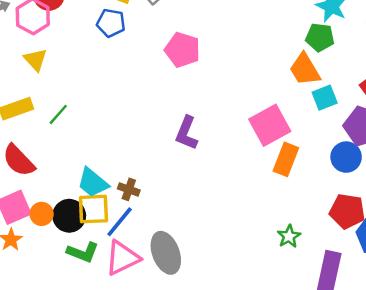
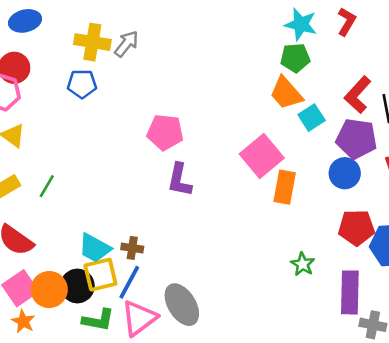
pink pentagon: (182, 50) -> (165, 132), moved
orange circle: (42, 214) -> (49, 290), size x1.5

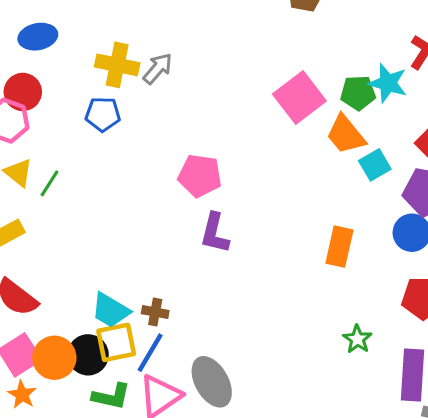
cyan star: (301, 24) -> (388, 83), moved
pink square: (262, 156) -> (299, 98), moved
green line: (47, 186) -> (49, 183), moved

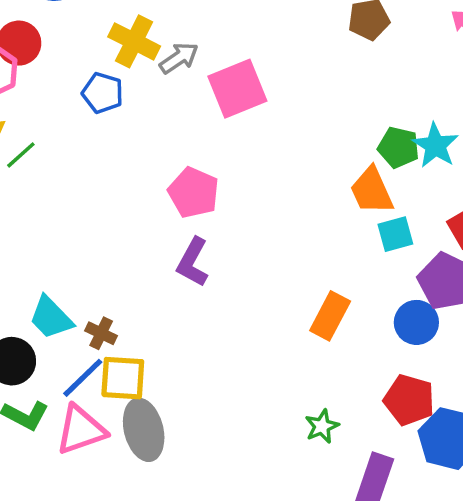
pink square: (299, 98) -> (237, 89), moved
yellow square: (116, 342) -> (123, 378), moved

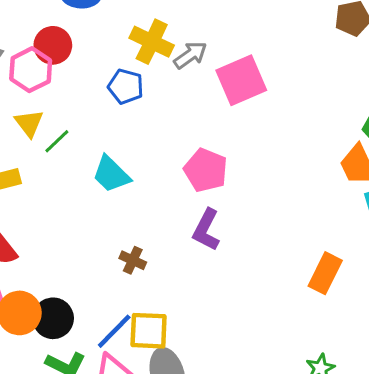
cyan trapezoid: (51, 318) -> (111, 174), moved
brown cross: (101, 333) -> (133, 260), moved

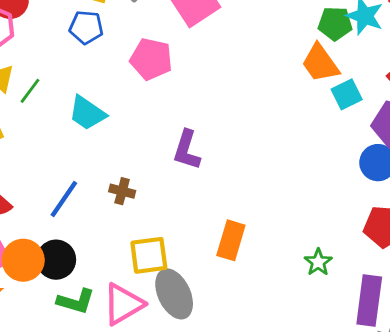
pink pentagon: (206, 170) -> (151, 59), moved
orange rectangle: (325, 273) -> (231, 240), moved
blue line: (114, 331) -> (64, 199), moved

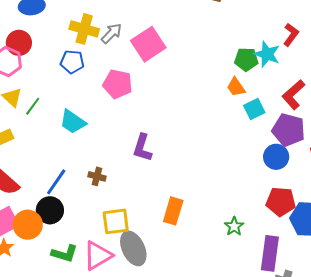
orange trapezoid: (320, 63) -> (236, 87), size x0.7
black circle: (56, 260) -> (50, 210), moved

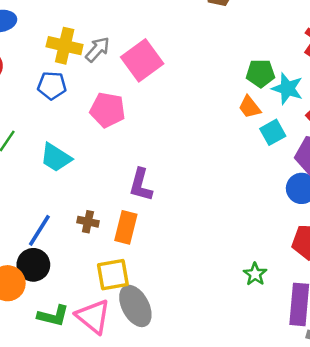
cyan star: (267, 54) -> (287, 89), moved
orange rectangle: (173, 211) -> (126, 227), moved
pink triangle: (98, 256) -> (93, 316), turned -48

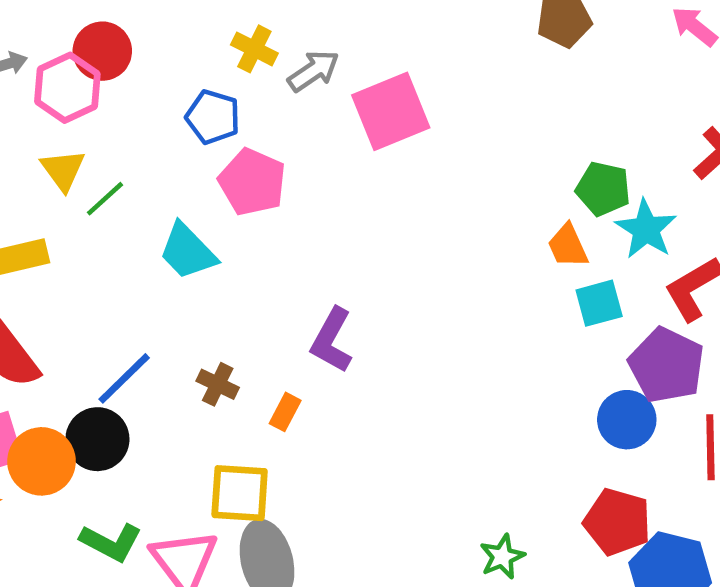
yellow cross: (65, 46) -> (254, 49), size x0.7
pink pentagon: (108, 110) -> (252, 182), moved
orange rectangle: (126, 227) -> (285, 412), size x0.6

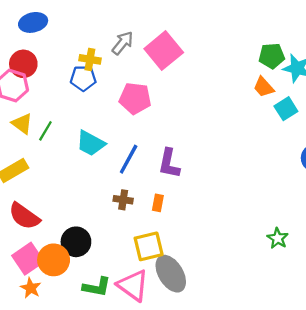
yellow cross: (254, 49) -> (90, 59), moved
pink pentagon: (252, 182) -> (135, 98), moved
blue line: (124, 378) -> (129, 159), moved

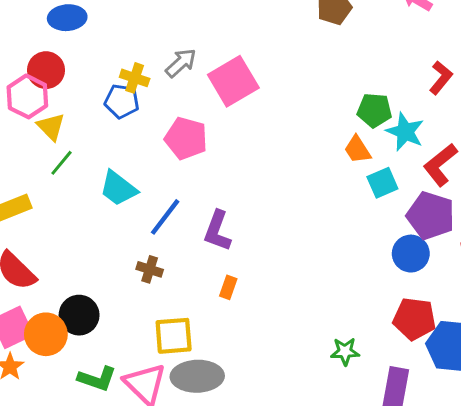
yellow triangle: (22, 124) -> (51, 127), moved
orange rectangle: (158, 203) -> (228, 287), moved
green star: (278, 238) -> (345, 351), turned 30
gray ellipse: (171, 274) -> (197, 376), turned -69

